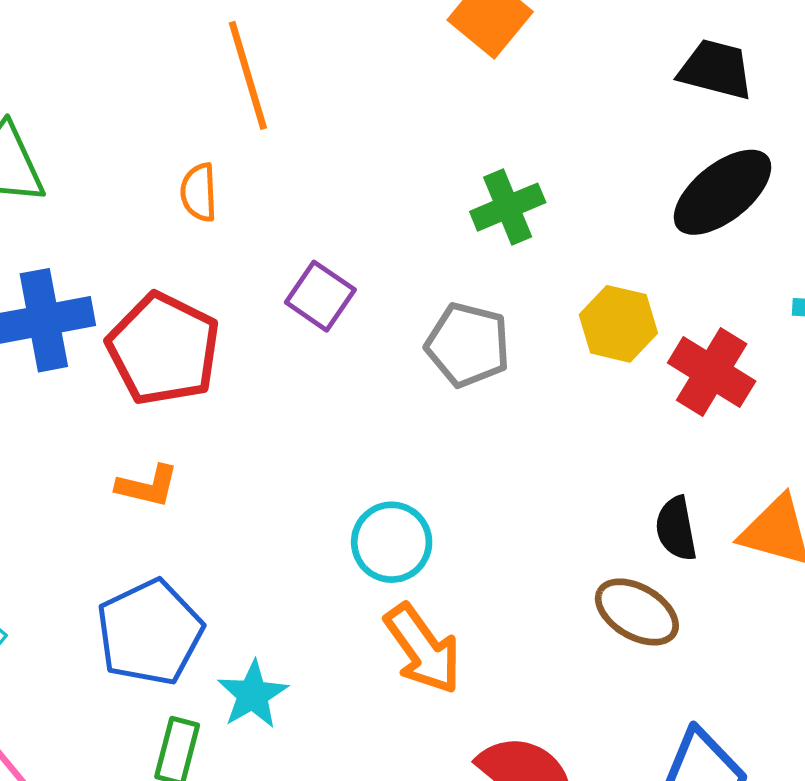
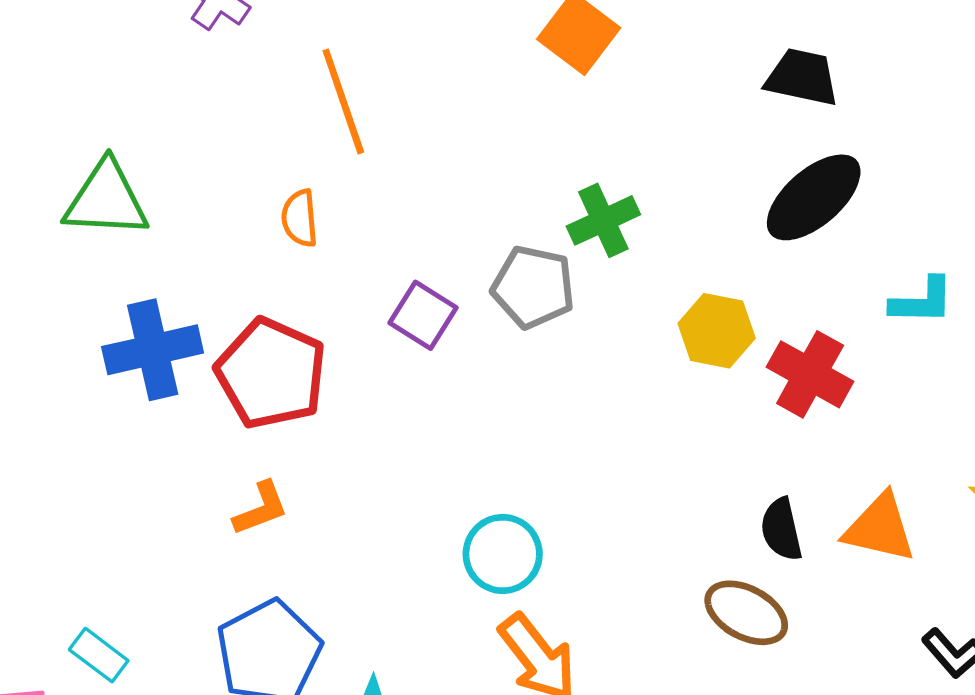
gray pentagon: (468, 345) -> (533, 287), moved
orange L-shape: (147, 486) -> (261, 509), turned -32

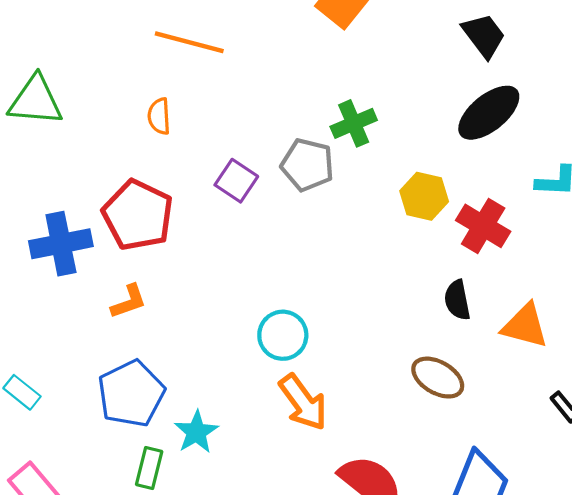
black trapezoid: (802, 77) -> (484, 35), turned 39
orange line: (343, 101) -> (189, 42), turned -58
blue cross: (153, 350) -> (61, 244), moved
black semicircle: (781, 529) -> (457, 300), moved

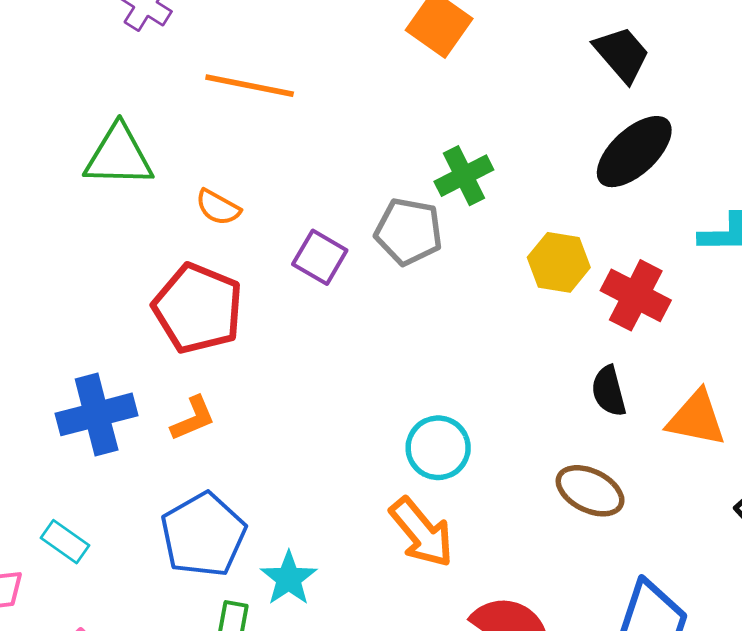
green triangle: (35, 101) -> (119, 156), moved
orange semicircle: (159, 116) -> (218, 207), moved, turned -54
blue cross: (61, 244) -> (97, 414), moved
cyan circle: (283, 335) -> (438, 448), moved

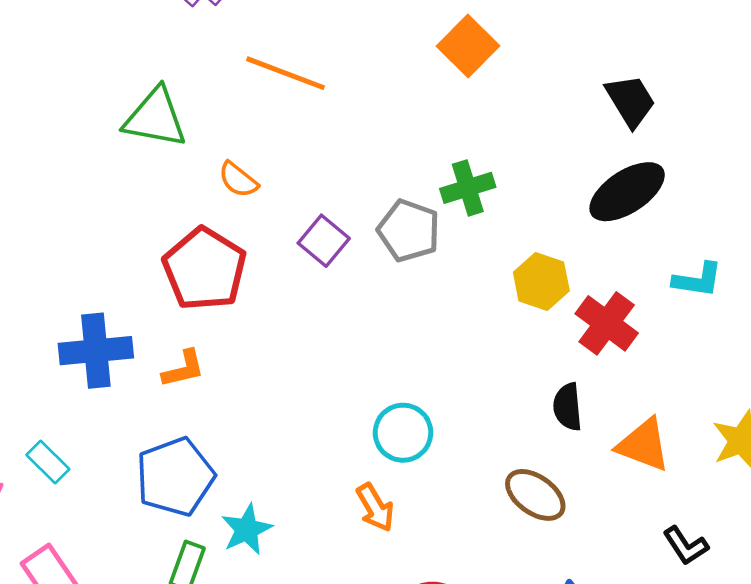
orange arrow: (422, 532) -> (375, 508), size x0.7

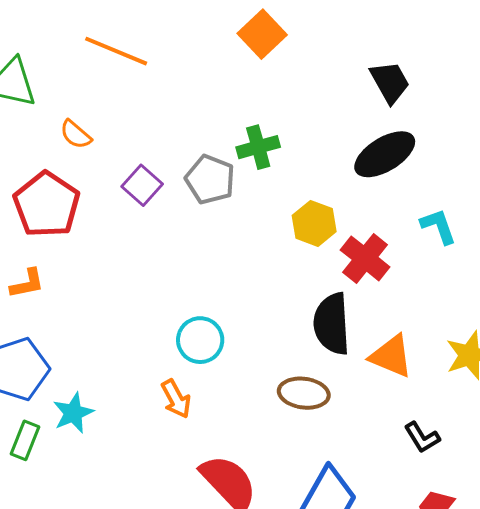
cyan L-shape: (698, 280) -> (438, 226), turned -120
black semicircle: (568, 407) -> (332, 324), size x1.6
brown ellipse: (535, 495) -> (304, 393), turned -30

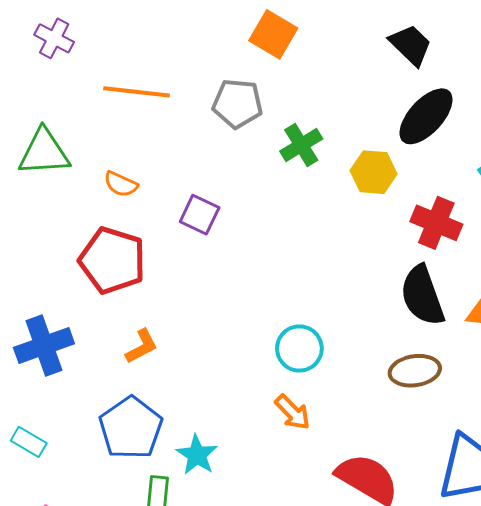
gray pentagon: (210, 179) -> (238, 104), moved
yellow hexagon: (314, 223) -> (374, 172), moved
orange L-shape: (27, 283) -> (142, 346), moved

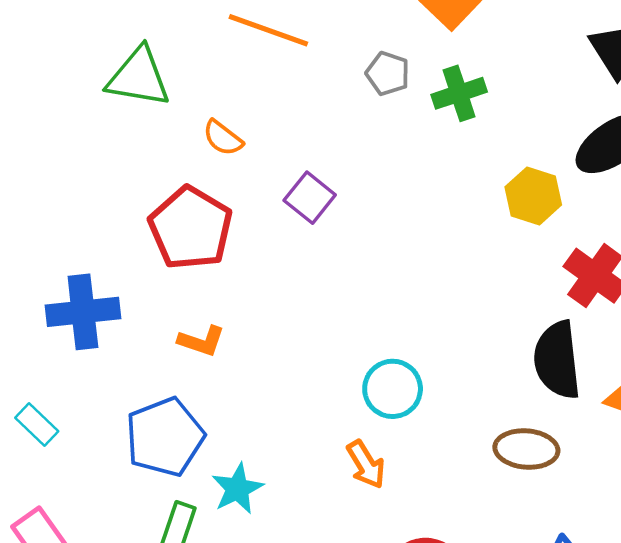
gray pentagon: (238, 104) -> (388, 73), size x0.7
green cross: (301, 145) -> (459, 93), moved
orange L-shape: (142, 346) -> (201, 341), turned 33

